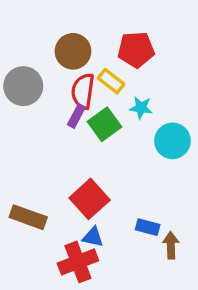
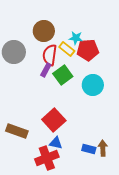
red pentagon: (136, 50) -> (88, 50), moved
cyan star: (141, 108) -> (76, 38), moved
cyan circle: (172, 141) -> (93, 85), moved
blue rectangle: (148, 227) -> (89, 149), moved

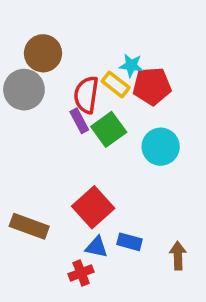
brown circle: (44, 31) -> (43, 53), moved
purple rectangle: (46, 70) -> (79, 121), turned -56
blue rectangle: (89, 149) -> (129, 242), moved
red cross: (47, 158) -> (81, 273), size x0.6

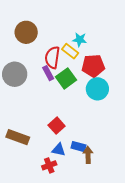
red pentagon: (152, 86) -> (93, 66), moved
gray circle: (24, 90) -> (15, 74), moved
red square: (93, 207) -> (57, 126), size x0.7
brown arrow: (178, 256) -> (88, 155), moved

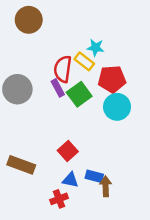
brown circle: (26, 32) -> (29, 20), moved

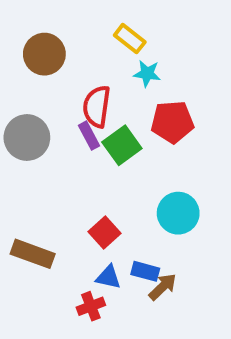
brown circle: (29, 20) -> (44, 54), moved
yellow rectangle: (84, 61) -> (130, 39), moved
cyan circle: (117, 107) -> (178, 213), moved
brown arrow: (106, 186) -> (163, 287), turned 48

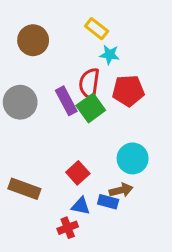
red semicircle: (97, 106) -> (89, 83), moved
purple rectangle: (89, 136) -> (66, 101), size x1.4
brown arrow: (163, 287) -> (121, 190), moved, turned 30

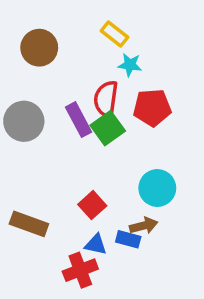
red cross: (68, 228) -> (80, 270), size x1.4

